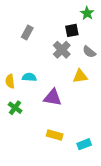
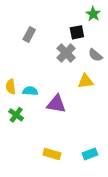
cyan semicircle: (29, 77) -> (30, 91), moved
yellow rectangle: (55, 135) -> (52, 154), moved

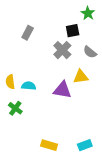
purple triangle: (56, 104) -> (62, 90), moved

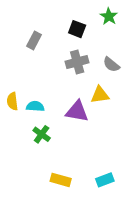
black square: (73, 31) -> (77, 29), moved, turned 32
gray cross: (62, 50) -> (77, 62), turned 30
green cross: (15, 108) -> (42, 134), moved

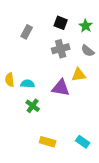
green star: (109, 16) -> (86, 26), moved
cyan rectangle: (105, 180) -> (83, 142), turned 56

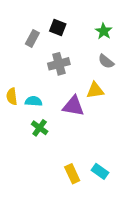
black square: (61, 23) -> (58, 28), moved
gray cross: (61, 49) -> (59, 64), moved
yellow rectangle: (48, 142) -> (72, 174), moved, turned 49

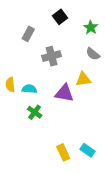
black square: (58, 28) -> (60, 17), moved, turned 32

